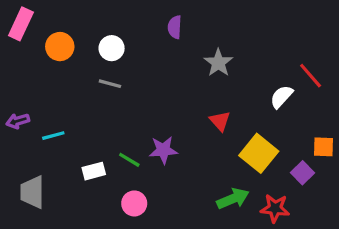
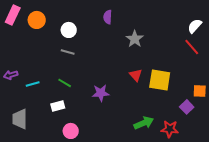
orange circle: (60, 47) -> (37, 20), moved
white semicircle: (281, 97) -> (195, 26), moved
yellow square: (259, 153) -> (160, 80), moved, turned -30
green line: (129, 160) -> (65, 83), moved
pink circle: (134, 203) -> (71, 131), moved

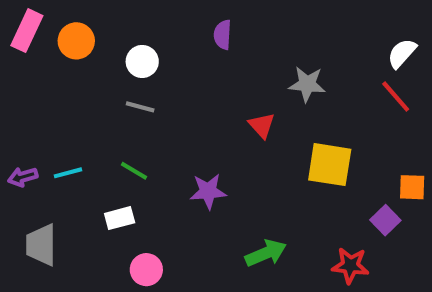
gray star: (135, 39) -> (307, 84), moved, turned -30
purple arrow: (11, 75) -> (23, 177), moved
red triangle: (136, 75) -> (262, 125), moved
green arrow: (144, 123) -> (266, 253), moved

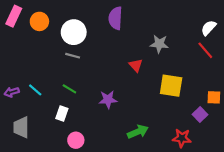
purple semicircle: (223, 35) -> (115, 18), size x1.5
white circle: (142, 61) -> (74, 32), size x1.5
cyan line: (68, 173) -> (35, 90), turned 56
white rectangle: (120, 218) -> (62, 113), turned -56

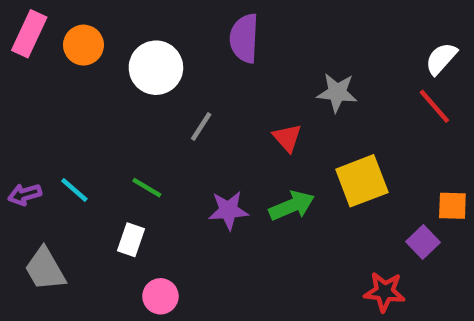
gray line: (73, 56) -> (201, 127), moved, turned -72
yellow square: (171, 86) -> (362, 181), turned -30
gray trapezoid: (21, 127) -> (45, 269), turned -30
green arrow: (138, 132) -> (292, 206), moved

